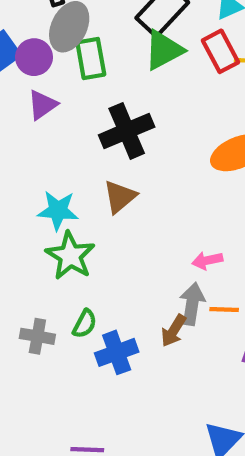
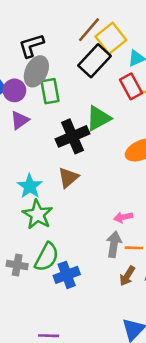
green triangle: (164, 50) -> (98, 118), moved
cyan star: (58, 211) -> (30, 186), turned 30
green semicircle: (85, 324) -> (47, 257), size x1.6
brown arrow: (174, 331) -> (127, 276), moved

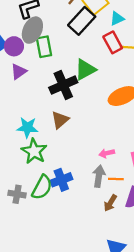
cyan star: (30, 186) -> (27, 127), turned -30
blue cross: (67, 275) -> (61, 180), moved

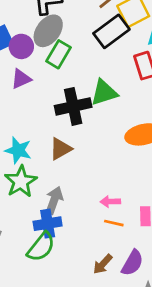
green rectangle: (44, 47) -> (59, 54), turned 30
gray arrow: (99, 176) -> (54, 200), moved
orange line: (116, 179) -> (114, 223), moved
green semicircle: (42, 187) -> (41, 247), moved

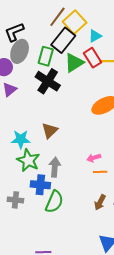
green rectangle: (59, 54) -> (46, 56), moved
green triangle: (104, 93) -> (74, 63), moved
black cross: (73, 106) -> (48, 81), moved, turned -30
blue cross: (48, 224) -> (40, 185), moved, turned 30

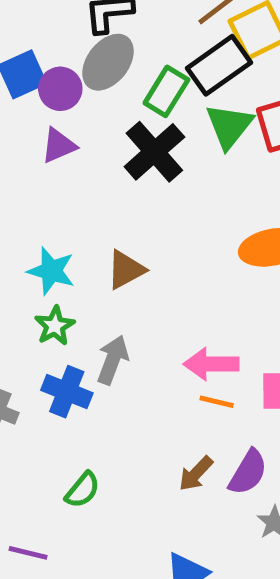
green triangle: (74, 63) -> (229, 126), turned -35
pink arrow: (94, 158) -> (211, 364), size x1.5
green star: (28, 160) -> (55, 326), size x0.7
green semicircle: (54, 202) -> (82, 490), moved, size x0.7

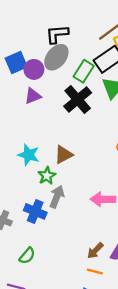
green star: (55, 326) -> (47, 176), moved
orange line: (217, 402) -> (95, 271), moved
green semicircle: (82, 490) -> (27, 256), moved

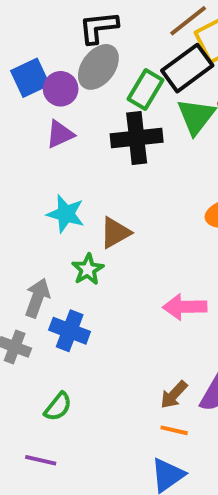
black cross: (78, 100) -> (137, 138), turned 36
cyan star: (29, 155) -> (66, 214), moved
gray arrow: (57, 197) -> (37, 298), moved

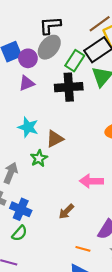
blue cross: (70, 331) -> (21, 209), moved
brown arrow: (174, 395) -> (66, 211), moved

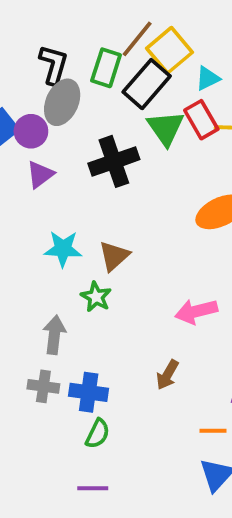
black L-shape: (50, 25) -> (54, 65), turned 125
green rectangle: (75, 61) -> (106, 68), moved

